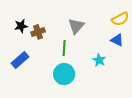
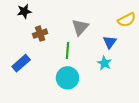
black star: (21, 26) -> (24, 11), moved
blue triangle: (117, 40) -> (110, 42), moved, turned 40

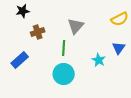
blue triangle: (110, 42) -> (119, 48), moved

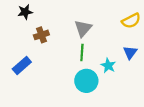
green line: (64, 48) -> (82, 52), moved
cyan circle: (64, 74) -> (86, 81), moved

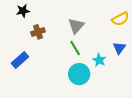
green line: (82, 52) -> (75, 48), turned -35

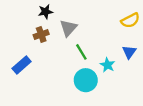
black star: (23, 11) -> (46, 12), moved
gray triangle: (76, 26) -> (68, 28), moved

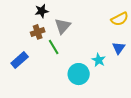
green line: (81, 52) -> (54, 47), moved

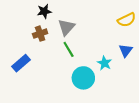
green line: (54, 47) -> (69, 49), moved

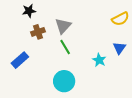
black star: (44, 11) -> (29, 11), moved
cyan circle: (83, 78) -> (64, 81), moved

